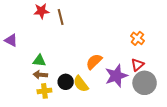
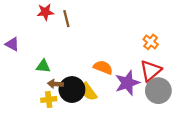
orange semicircle: (94, 62) -> (103, 67), turned 66
red triangle: (137, 65) -> (151, 71), size x1.5
brown arrow: (40, 75) -> (55, 84), moved
black circle: (66, 82) -> (72, 90), size x1.5

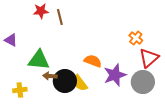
green triangle: (43, 66) -> (39, 60), size x1.6
red triangle: (151, 71) -> (149, 58), moved
yellow cross: (49, 99) -> (20, 90), moved

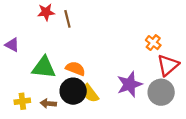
orange semicircle: (93, 61) -> (75, 69), moved
brown arrow: (50, 76) -> (48, 103), moved

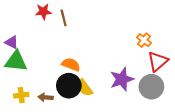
green triangle: (44, 67) -> (16, 61), moved

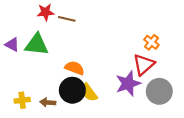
brown line: (64, 18) -> (67, 19), turned -63
green triangle: (16, 61) -> (37, 45), moved
red triangle: (158, 61) -> (144, 65), moved

